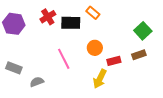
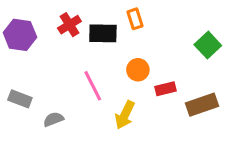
orange rectangle: (93, 13) -> (135, 19), turned 32
brown rectangle: (139, 55) -> (202, 105), moved, size x1.5
yellow arrow: (100, 79) -> (125, 115), moved

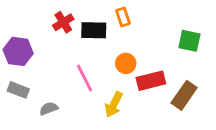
purple hexagon: (20, 35) -> (18, 51), moved
green square: (208, 45) -> (189, 41), turned -35
red rectangle: (166, 89) -> (151, 81), size x1.5
brown rectangle: (202, 105) -> (184, 95), turned -36

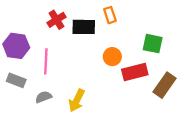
green square: (189, 41) -> (153, 44), moved
pink line: (85, 78) -> (46, 61), moved, turned 30
yellow arrow: (114, 105) -> (77, 100), moved

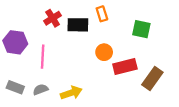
green square: (153, 44) -> (141, 29), moved
gray rectangle: (16, 80) -> (15, 87), moved
yellow arrow: (77, 100) -> (71, 93), turned -135

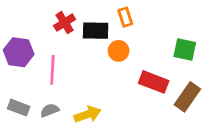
green square: (141, 29) -> (185, 50), moved
orange circle: (104, 52) -> (119, 51), moved
red rectangle: (125, 66) -> (154, 82), turned 35

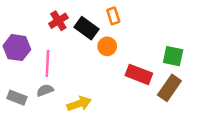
black rectangle: (96, 31) -> (86, 28), turned 35
green square: (185, 50) -> (173, 56), moved
gray semicircle: (50, 110) -> (45, 90), moved

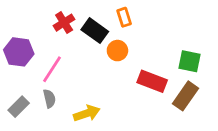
pink line: (47, 63) -> (52, 69), turned 30
gray semicircle: (45, 90) -> (49, 99), turned 98
gray rectangle: (17, 98) -> (19, 107), turned -66

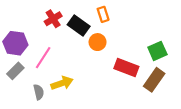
green square: (189, 61) -> (157, 51), turned -36
gray semicircle: (49, 99) -> (39, 92), moved
gray rectangle: (19, 107) -> (15, 71), moved
yellow arrow: (87, 113) -> (62, 83), moved

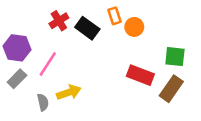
orange circle: (98, 42) -> (134, 27), moved
green square: (157, 51) -> (175, 57), turned 30

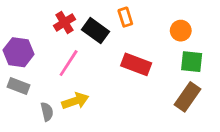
orange circle: (134, 27) -> (181, 31), moved
pink line: (48, 64) -> (69, 63), moved
red rectangle: (140, 75) -> (136, 64), moved
gray rectangle: (17, 79) -> (19, 86), turned 66

